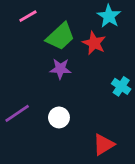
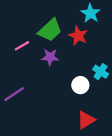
pink line: (28, 16) -> (22, 46), moved
white circle: (59, 117) -> (80, 85), moved

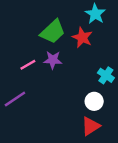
pink line: (22, 46) -> (28, 65), moved
white circle: (80, 85) -> (94, 101), moved

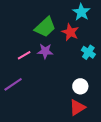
cyan cross: (106, 75) -> (88, 52), moved

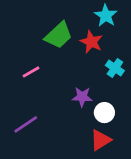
purple star: (45, 51) -> (82, 97), moved
purple line: (13, 84) -> (26, 124), moved

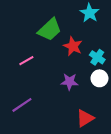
red star: (91, 42) -> (73, 46), moved
white circle: (104, 113) -> (99, 78), moved

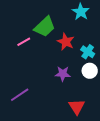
pink line: (26, 61) -> (24, 42), moved
red triangle: (85, 118) -> (77, 107), turned -30

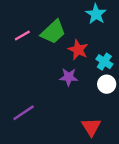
pink line: (24, 42) -> (22, 35), moved
purple star: (63, 74) -> (69, 77), moved

